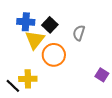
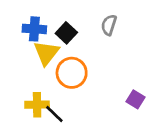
gray semicircle: (79, 33) -> (109, 25), moved
black line: (13, 86) -> (54, 114), moved

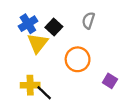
blue cross: (34, 29) -> (28, 24), turned -36
orange circle: (72, 73) -> (78, 59), moved

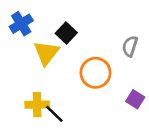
gray semicircle: (88, 20) -> (130, 46), moved
blue cross: (28, 24) -> (21, 24), moved

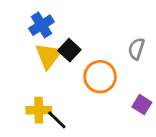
blue cross: (21, 24) -> (42, 25), moved
black square: (66, 33) -> (69, 50), moved

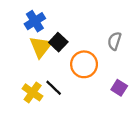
yellow cross: (39, 110) -> (33, 92), turned 36
black line: (57, 120) -> (54, 88), moved

